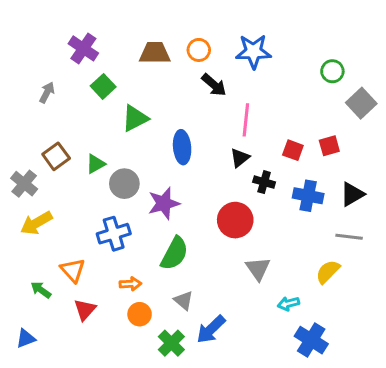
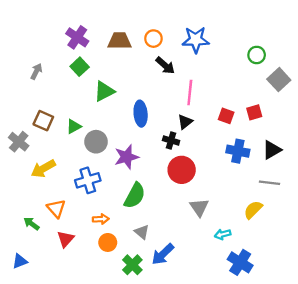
purple cross: (83, 48) -> (77, 37), moved
brown square: (56, 156) -> (43, 121), turned -30
black cross: (264, 182) -> (171, 141), moved
yellow arrow: (36, 223) -> (43, 169), moved

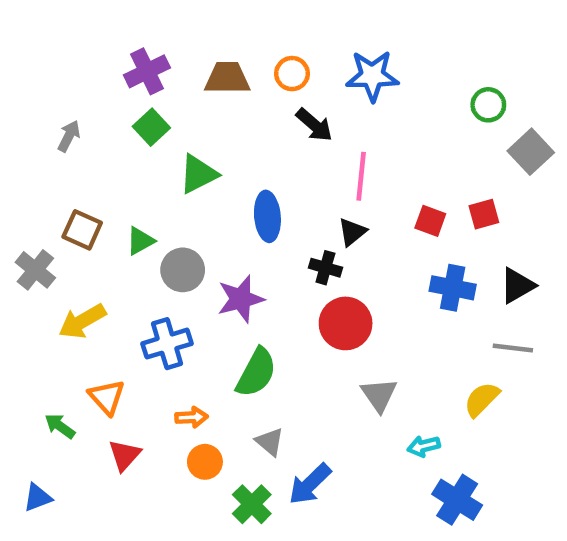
purple cross: (77, 37) -> (147, 71), turned 30

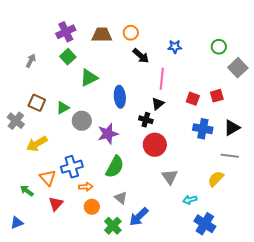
blue star: (372, 76) -> (175, 47), moved, size x0.6
blue cross: (167, 344) -> (72, 167), moved

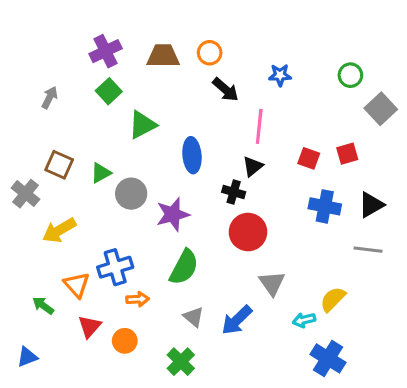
yellow semicircle: (216, 179) -> (333, 299), moved
orange circle: (92, 207) -> (125, 341), moved
blue arrow: (139, 217) -> (237, 320), moved

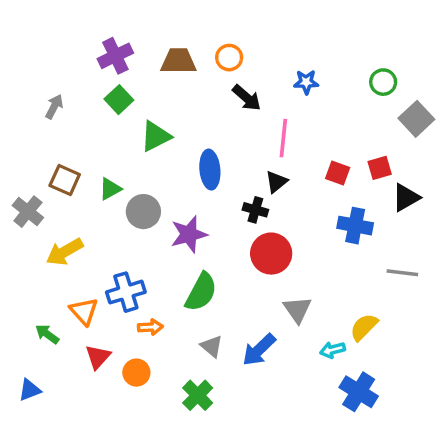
black triangle: (371, 205) -> (406, 198), moved

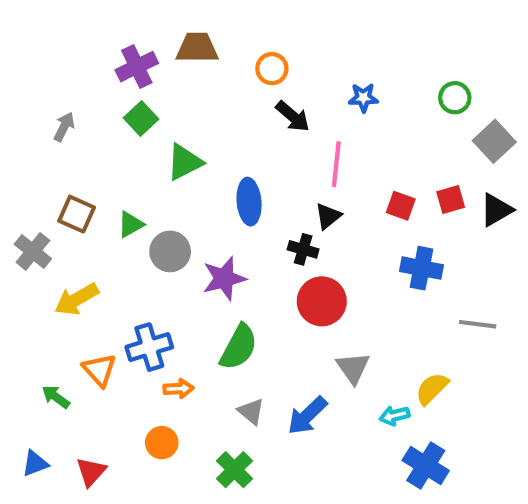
brown trapezoid: (178, 61) -> (197, 48), moved
black triangle: (406, 198) -> (496, 210), moved
red triangle: (98, 357) -> (91, 472), moved

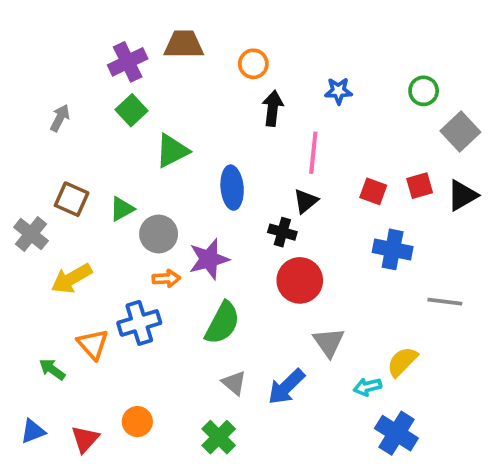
black arrow: (293, 116) -> (273, 108), turned -124
orange arrow: (178, 389) -> (166, 278), moved
orange circle: (162, 443) -> (137, 422), moved

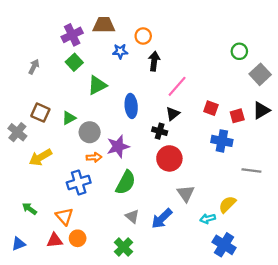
blue star: (338, 91) -> (120, 51), moved
pink line: (313, 153) -> (177, 86), turned 35
red square: (420, 186) -> (237, 116), moved
orange triangle: (93, 344) -> (64, 216), moved
red triangle: (85, 439) -> (55, 240), moved, turned 42

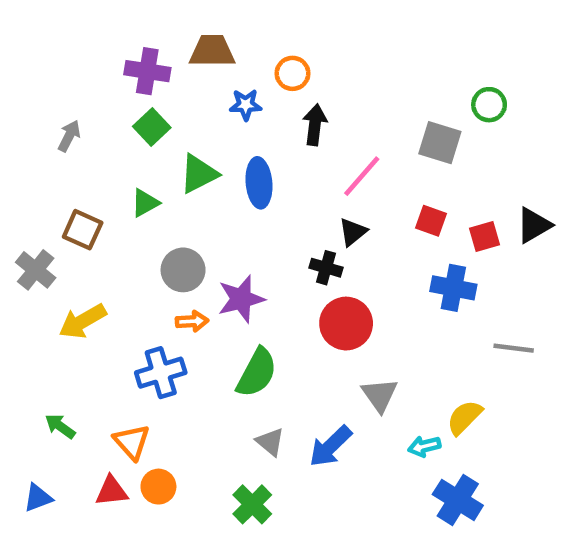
purple cross: (72, 35) -> (147, 71), turned 35
gray square: (260, 74) -> (440, 143), moved, turned -30
blue ellipse: (131, 106) -> (259, 183), moved
green triangle: (69, 118) -> (145, 203), moved

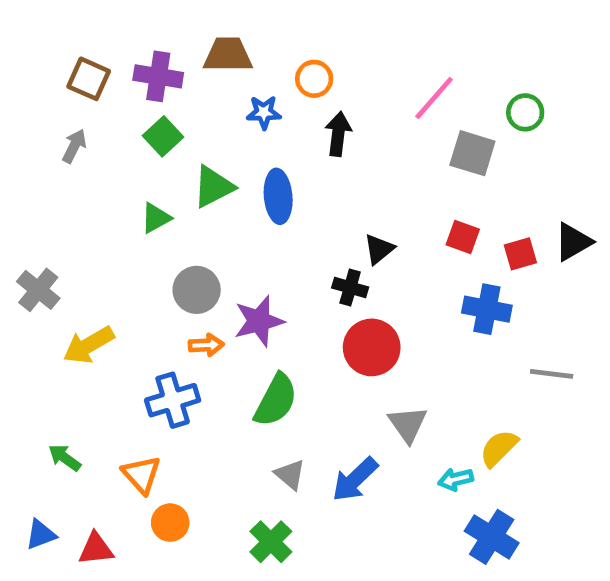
pink line: (362, 176) -> (434, 98), moved
brown square: (83, 230) -> (89, 79), moved
red triangle: (112, 491) -> (96, 549), moved

